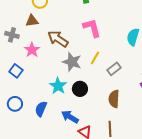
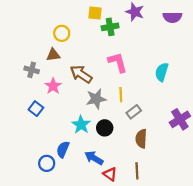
yellow line: (95, 58) -> (121, 95), turned -32
gray star: (72, 62) -> (96, 99), turned -30
gray rectangle: (114, 69) -> (134, 112), moved
blue circle: (15, 104) -> (47, 163), moved

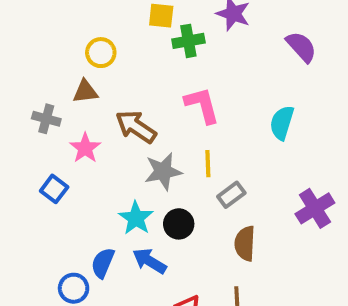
purple semicircle: (172, 17) -> (301, 47), moved, turned -132
blue arrow: (94, 158) -> (149, 261), moved

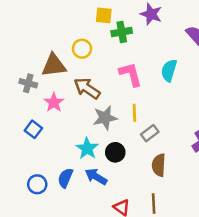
yellow circle: (101, 53) -> (82, 49), moved
brown triangle: (85, 92) -> (54, 65), size x1.5
cyan semicircle: (282, 123) -> (169, 70), moved
blue circle: (74, 288) -> (37, 184), moved

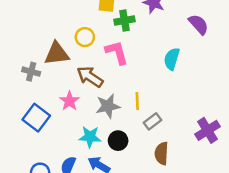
pink L-shape: (131, 74) -> (117, 52), moved
pink star: (54, 102) -> (69, 101), moved
blue square: (33, 129) -> (36, 118), size x1.5
cyan star: (87, 148) -> (90, 137), turned -30

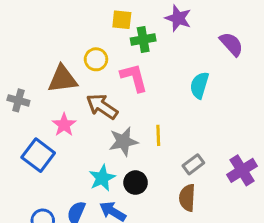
gray cross: (31, 72) -> (18, 100), moved
pink star: (69, 101) -> (64, 125), moved
gray rectangle: (153, 121) -> (193, 164), moved
cyan star: (90, 137) -> (102, 178), turned -30

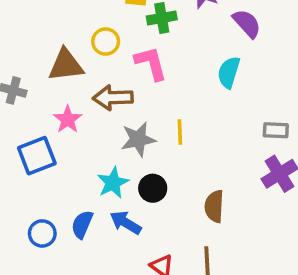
purple semicircle: (231, 44) -> (247, 23), moved
brown arrow: (102, 106) -> (113, 98), turned -36
blue square: (38, 155) -> (37, 156), turned 32
gray rectangle: (193, 164) -> (276, 130), moved, turned 40

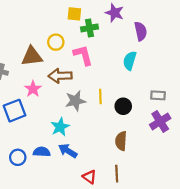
purple semicircle: (247, 23) -> (141, 31), turned 30
black circle: (153, 188) -> (123, 106), moved
blue semicircle: (82, 224) -> (42, 152), turned 70

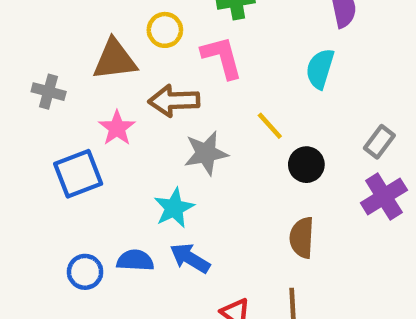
gray rectangle: (158, 95) -> (379, 142), turned -56
yellow line: (100, 96) -> (270, 126), moved, turned -40

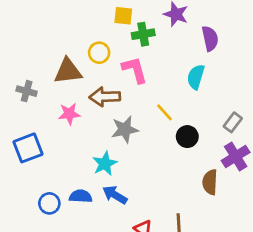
pink star: (117, 128) -> (69, 114), turned 30
blue square: (78, 174) -> (28, 148), moved
brown semicircle: (302, 238) -> (210, 182), moved

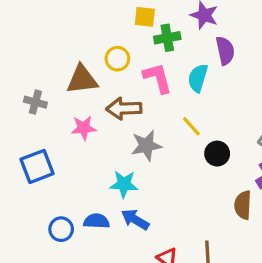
purple semicircle: (210, 38) -> (225, 51), moved
cyan semicircle: (196, 77) -> (198, 78), moved
cyan star: (105, 164) -> (124, 184), turned 30

